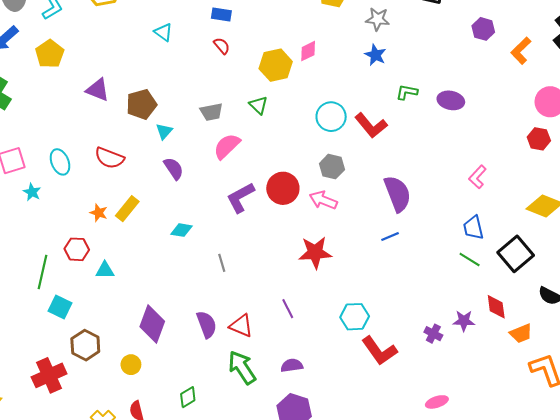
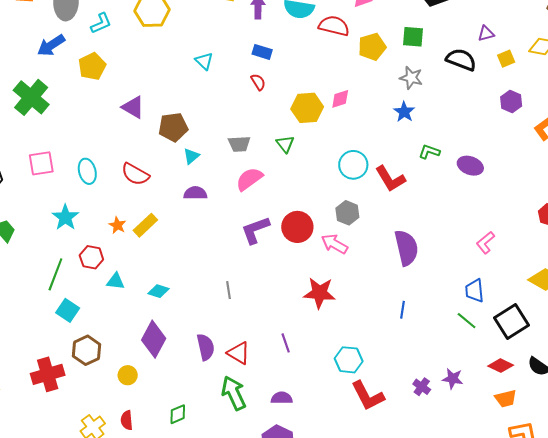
purple semicircle: (174, 169) -> (195, 193), turned -65
cyan star: (32, 192) -> (65, 217), moved, size x1.5
cyan diamond: (181, 230) -> (158, 291), moved
blue line: (390, 236) -> (403, 310), moved, turned -66
red diamond: (496, 307) -> (501, 366), moved, turned -65

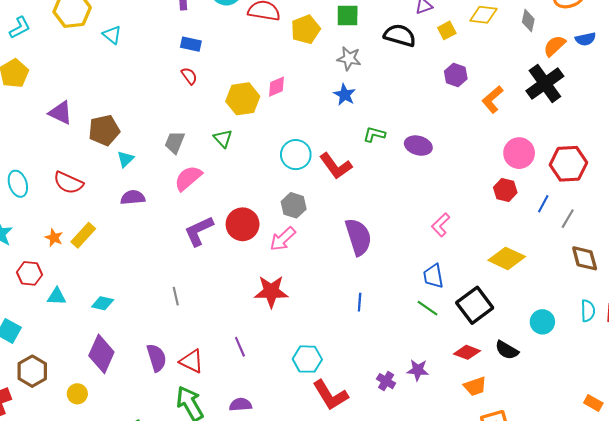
cyan triangle: (204, 61) -> (112, 35), moved
gray trapezoid: (239, 144) -> (175, 142), turned 120
pink arrow: (334, 244) -> (283, 239), turned -68

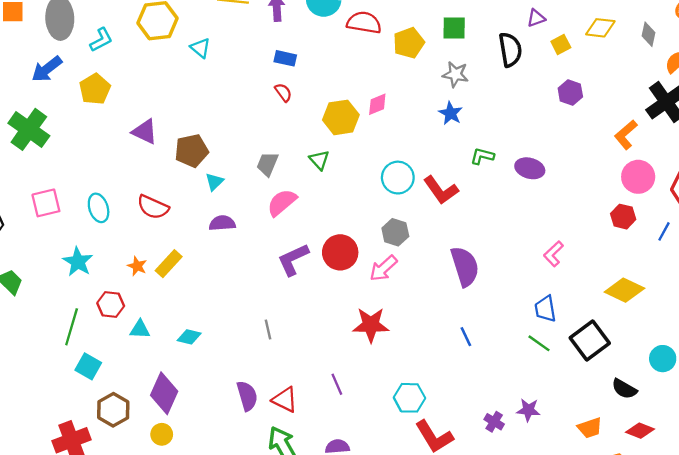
black semicircle: (400, 35) -> (510, 50), turned 64
orange L-shape: (493, 99) -> (626, 135), moved
blue line: (360, 302) -> (466, 337), turned -30
red diamond: (467, 352) -> (640, 431), moved
purple diamond: (101, 354) -> (164, 393), moved

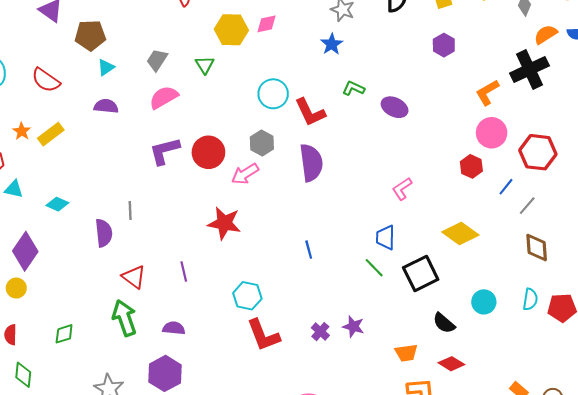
purple semicircle: (465, 266) -> (311, 163), moved
purple semicircle: (247, 396) -> (104, 233), moved

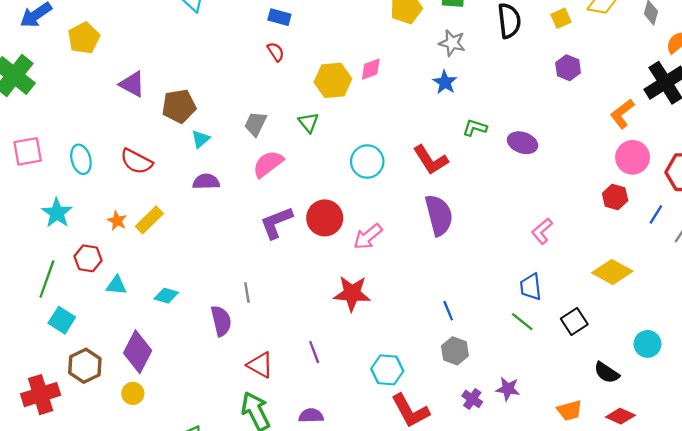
cyan circle: (273, 94) -> (367, 162), moved
gray hexagon: (262, 143) -> (455, 351), moved
black square: (421, 274) -> (574, 321), size x0.7

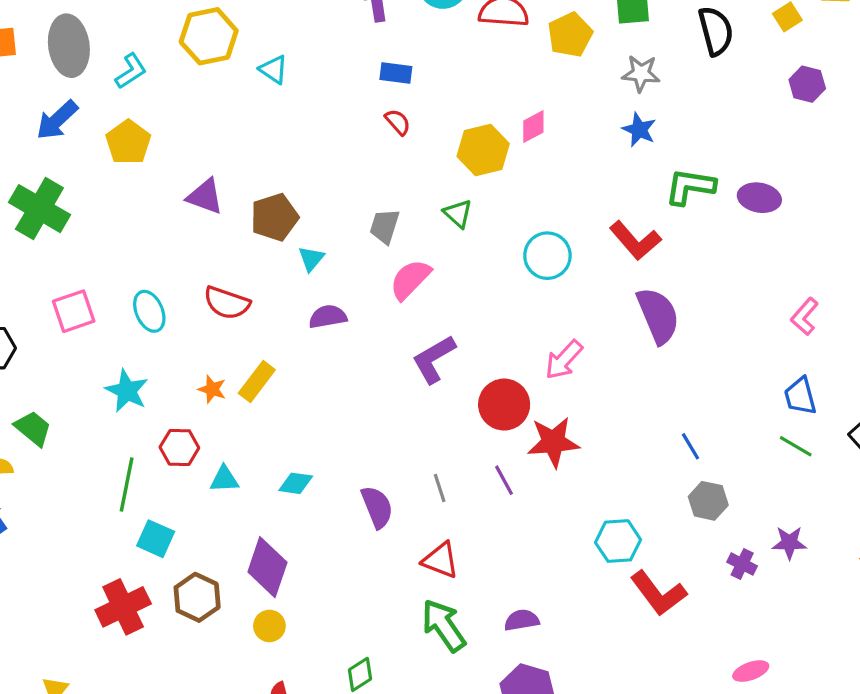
green L-shape: (475, 128) -> (690, 187), size x1.5
red circle: (325, 218) -> (504, 405), moved
gray line: (247, 293) -> (440, 488), moved
purple line: (314, 352) -> (504, 480), moved
red cross: (41, 395) -> (123, 607), moved

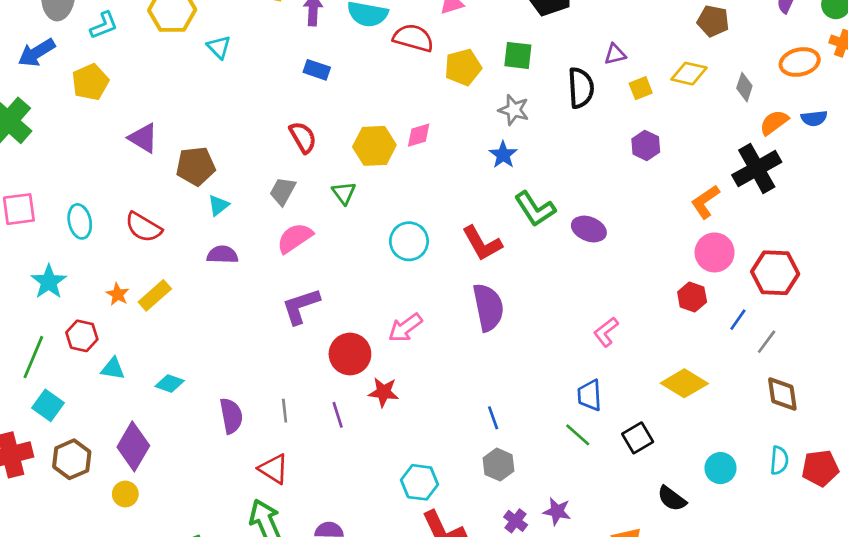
red semicircle: (398, 122) -> (303, 137), moved, size x1.4
green L-shape: (690, 187) -> (535, 209), turned -144
red star: (553, 442) -> (383, 392), size x0.7

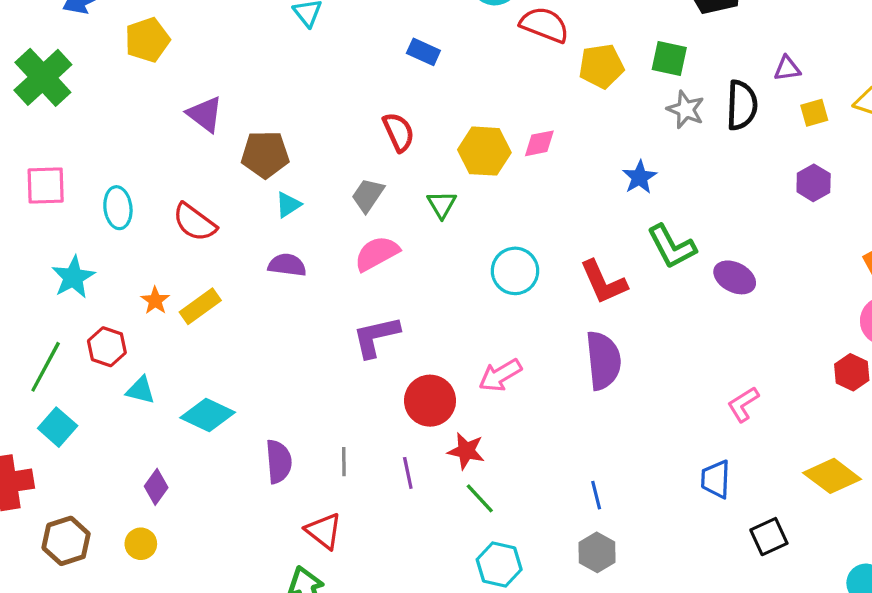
gray star: (514, 110) -> (686, 110), moved
cyan diamond: (170, 384) -> (208, 415), size x1.5
green line: (578, 435) -> (480, 498), moved
purple diamond: (133, 446) -> (156, 487), size x0.6
brown hexagon: (72, 459) -> (66, 541), moved

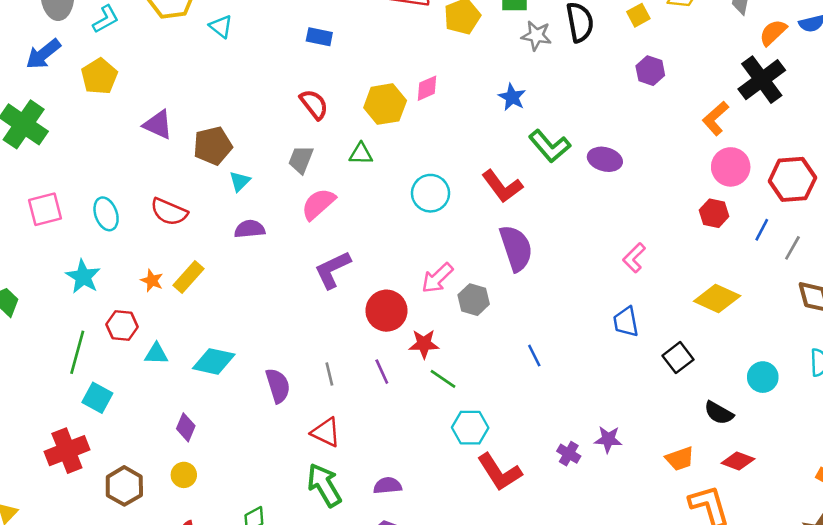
green triangle: (442, 204) -> (361, 154), turned -45
gray hexagon: (597, 552) -> (474, 300), moved

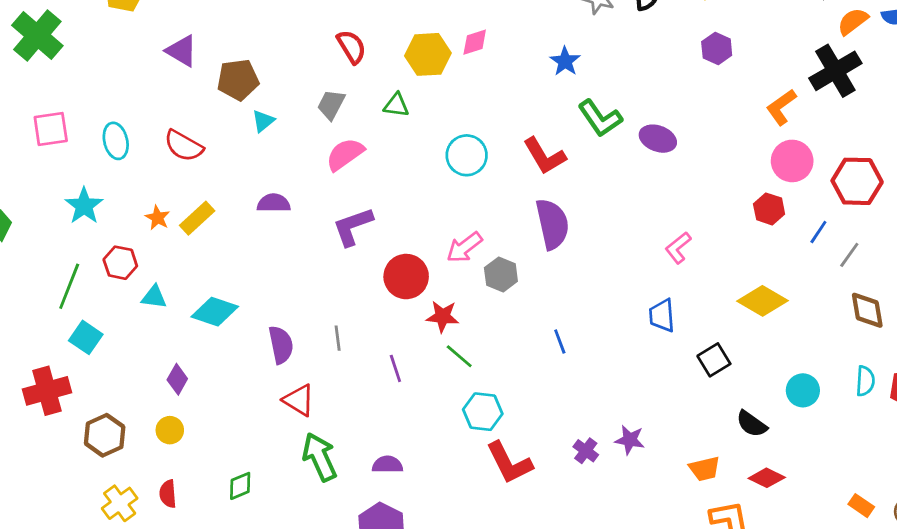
purple semicircle: (250, 229) -> (274, 203), moved
purple line: (382, 372) -> (395, 368), moved
red triangle: (326, 432) -> (299, 400), moved

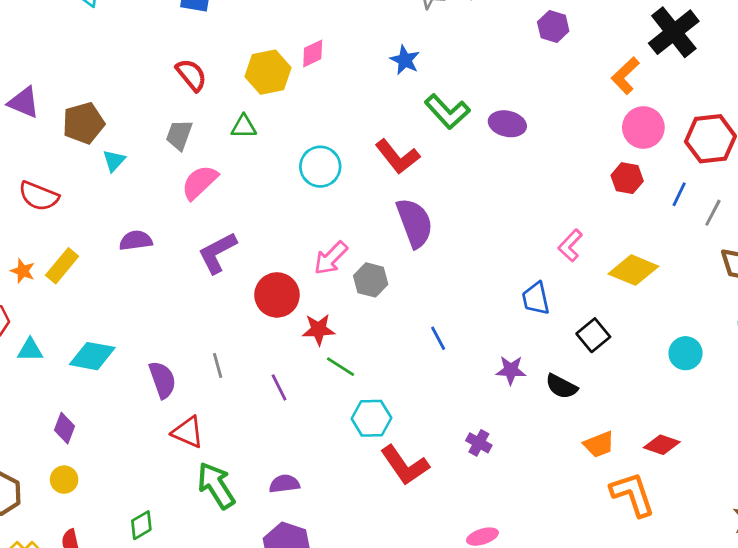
pink L-shape: (678, 248) -> (570, 245), moved
black semicircle: (752, 424) -> (561, 386), moved
purple star: (630, 440) -> (511, 370), moved

